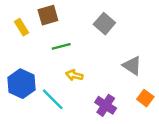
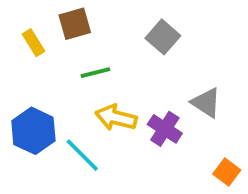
yellow arrow: (74, 75) -> (116, 118), size x1.5
orange square: (145, 98) -> (227, 172), moved
purple cross: (106, 105) -> (165, 129), moved

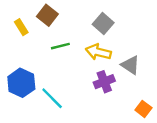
brown square: (75, 24) -> (47, 15), turned -36
yellow arrow: (116, 118) -> (98, 52), moved
purple cross: (165, 129) -> (104, 82), turned 36

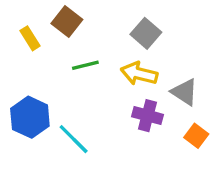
purple cross: (104, 82) -> (148, 116), turned 36
orange square: (143, 109) -> (196, 136), moved

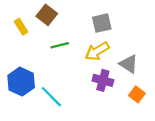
gray square: (146, 33) -> (102, 23), turned 36
yellow arrow: (139, 74) -> (97, 51), turned -45

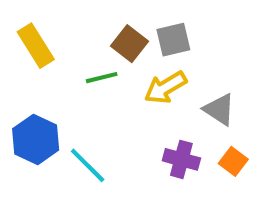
brown square: (47, 15) -> (129, 44), moved
yellow rectangle: (21, 27) -> (36, 46), size x1.5
purple cross: (103, 80) -> (181, 159), moved

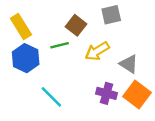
gray square: (173, 40) -> (111, 15), moved
blue hexagon: (36, 139) -> (26, 58), moved
orange square: (233, 161) -> (137, 95), size x1.6

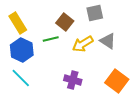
gray triangle: (129, 64) -> (108, 41), moved
purple cross: (107, 93) -> (73, 80), moved
cyan line: (51, 97) -> (21, 78), moved

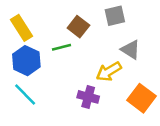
yellow arrow: (83, 44) -> (109, 71), moved

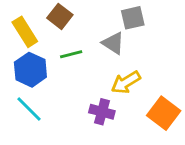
brown square: (78, 27) -> (60, 16), moved
gray triangle: (131, 50) -> (113, 43), moved

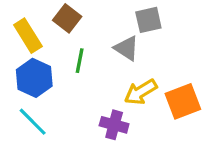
green line: (71, 54) -> (80, 61), turned -65
orange square: (164, 113) -> (183, 101), moved, turned 32

